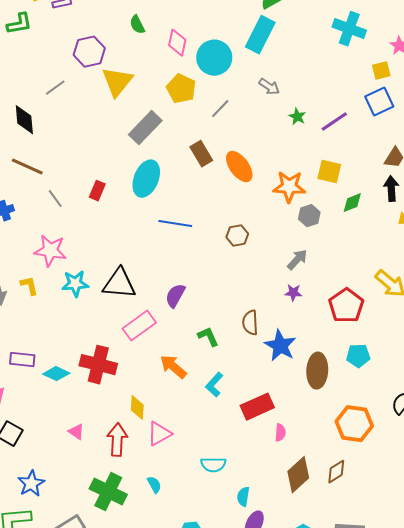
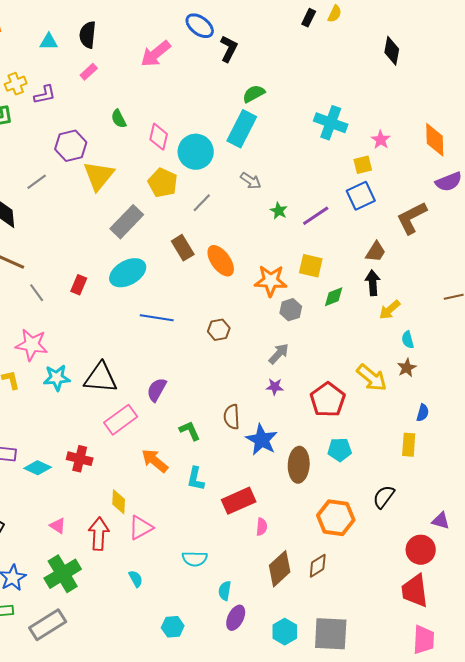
cyan ellipse: (146, 179) -> (128, 273), turned 39
red cross: (98, 365) -> (80, 459), size x0.7
cyan L-shape: (214, 385) -> (196, 479), turned -30
green cross: (108, 492) -> (63, 574), moved, turned 33

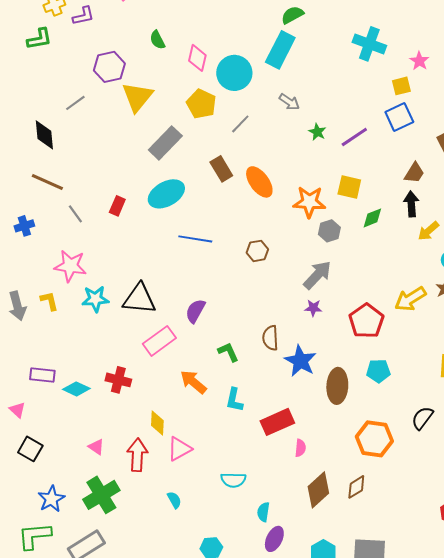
gray arrow: (279, 354) -> (317, 275), size x1.4
yellow arrow: (372, 378) -> (410, 299), turned 108

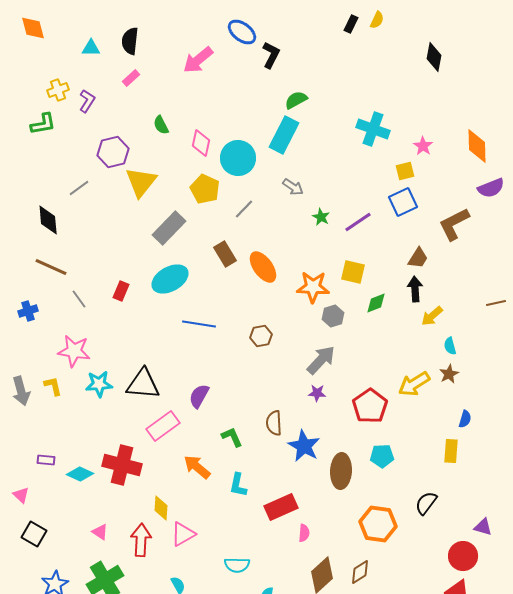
purple L-shape: (83, 16) -> (87, 101), turned -45
purple rectangle: (42, 375) -> (46, 460), size x0.7
red cross: (118, 380) -> (122, 465), size x1.5

